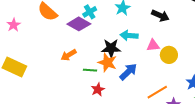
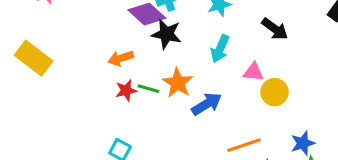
cyan arrow: (129, 35) -> (220, 49), turned -84
black star: (111, 48) -> (167, 34), moved
red star: (98, 90) -> (126, 91), moved

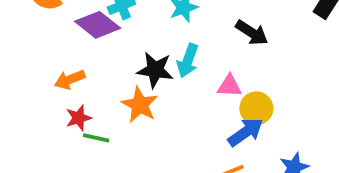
black star: (167, 34) -> (155, 70), moved
green line: (148, 89) -> (96, 138), moved
blue arrow: (207, 104) -> (245, 132), moved

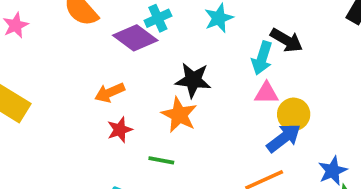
cyan arrow: (188, 61) -> (262, 58), moved
green line: (96, 138) -> (161, 160), moved

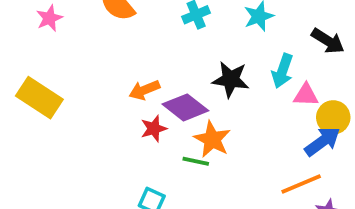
purple diamond: (135, 38) -> (185, 107), moved
cyan arrow: (262, 58) -> (282, 71), moved
orange star: (179, 115) -> (212, 139), moved

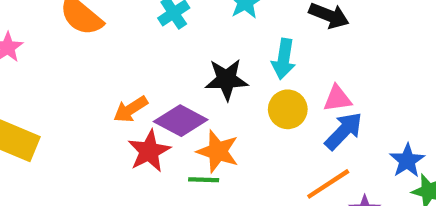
pink triangle: (306, 95) -> (337, 99), moved
yellow circle: (333, 117) -> (288, 109), moved
red star: (154, 129) -> (149, 151), size x1.4

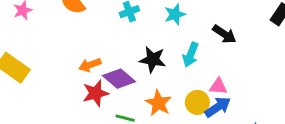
yellow circle: (288, 109) -> (197, 102), moved
orange star: (218, 151) -> (158, 103), moved

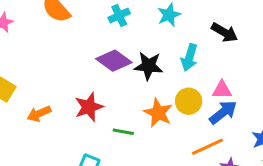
orange arrow: (90, 65) -> (39, 114), moved
purple diamond: (119, 79) -> (114, 61), moved
yellow circle: (197, 102) -> (189, 101), moved

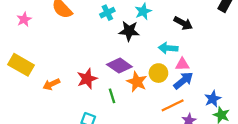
cyan arrow: (189, 57) -> (168, 48), moved, turned 78
purple diamond: (114, 61) -> (119, 66), moved
black star: (148, 66) -> (129, 31), moved
green line: (123, 132) -> (112, 96), turned 64

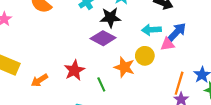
purple diamond: (119, 66) -> (103, 38), moved
blue arrow: (183, 81) -> (177, 32), moved
orange line: (173, 105) -> (179, 83), moved, turned -40

